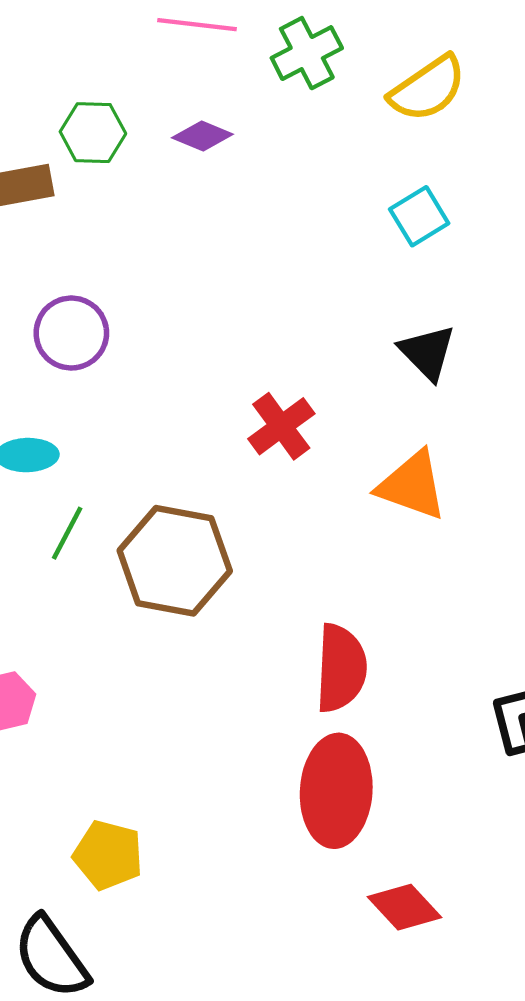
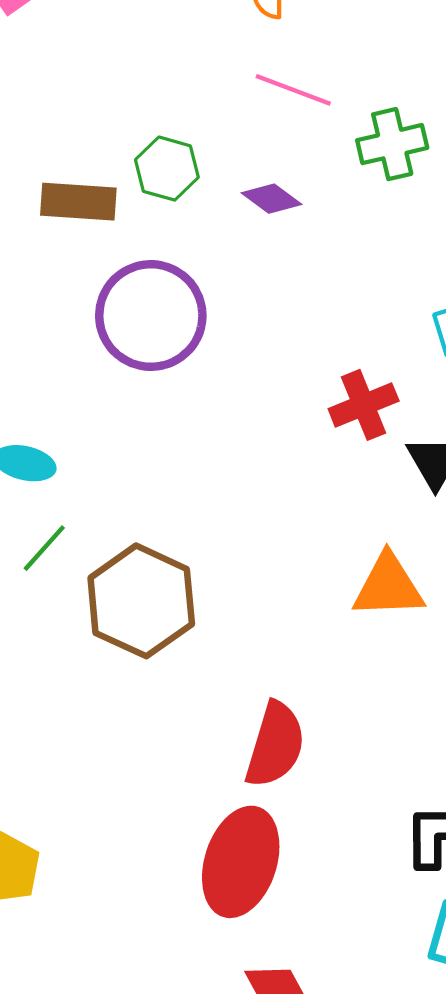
purple circle: (71, 333) -> (151, 316), moved, size x1.5
red cross: (281, 426) -> (364, 405), moved
orange triangle: (412, 485) -> (388, 586), turned -36

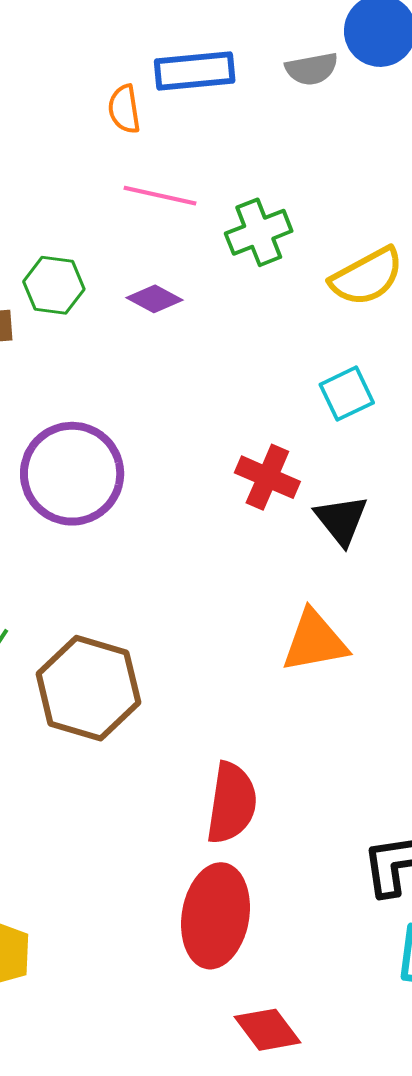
purple circle: (151, 316) -> (72, 474), moved
red cross: (364, 405) -> (267, 477), turned -36

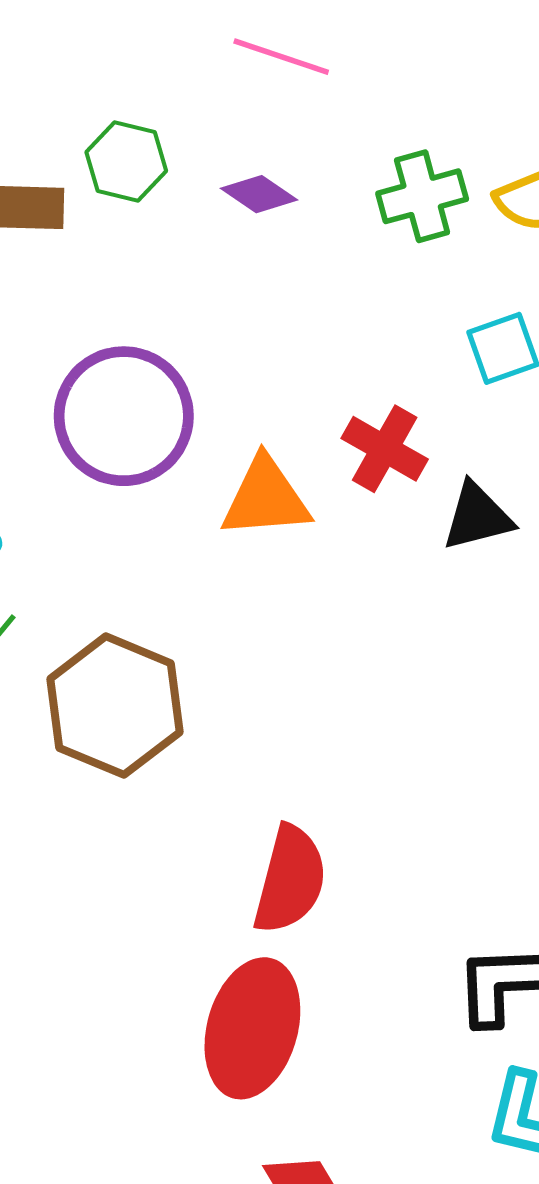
green cross: (259, 232) -> (422, 196), moved
black triangle: (341, 520) -> (477, 517), turned 48
orange triangle: (315, 641) -> (266, 498), moved

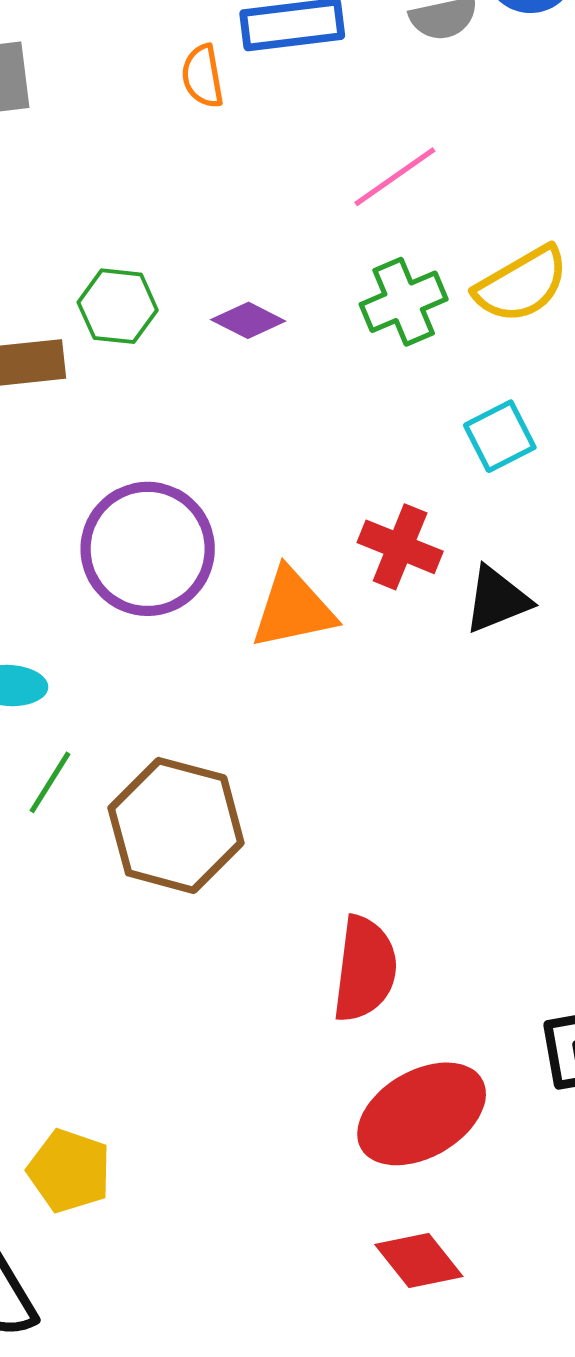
pink line: (281, 57) -> (395, 177), moved, turned -46
red ellipse: (252, 1028) -> (422, 1114), moved, turned 52

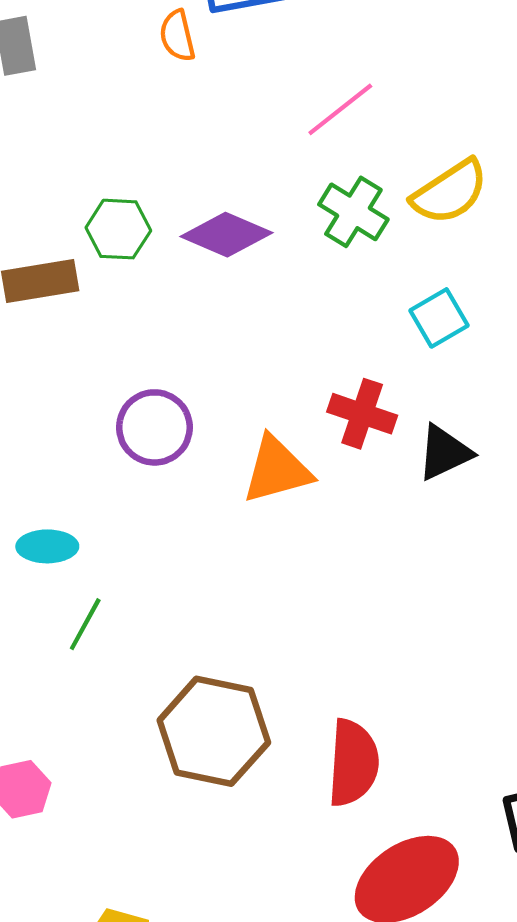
green cross: (404, 302) -> (353, 212), turned -32
purple diamond: (248, 320) -> (226, 235), size x1.5
purple circle: (148, 549) -> (154, 427), size x0.7
brown hexagon: (176, 825) -> (214, 731), moved

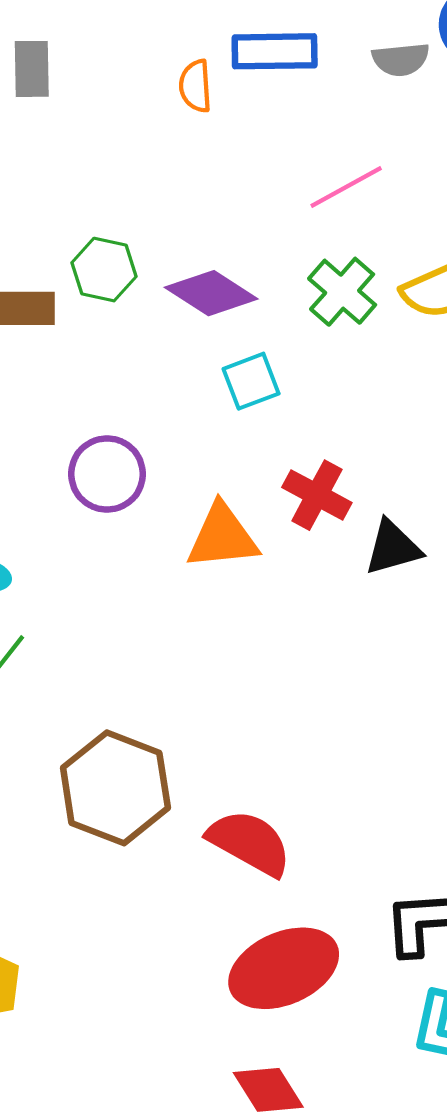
cyan square: (439, 318) -> (251, 381), moved
red semicircle: (353, 763) -> (250, 843), turned -74

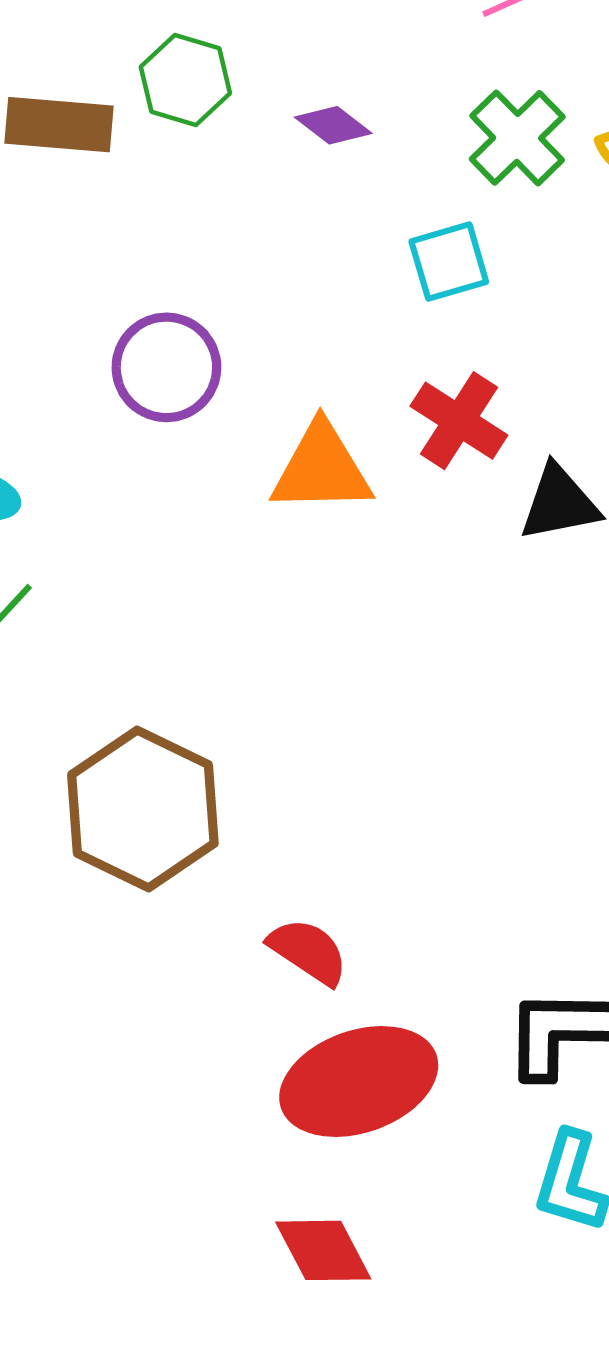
purple diamond: (211, 293) -> (333, 125), size x0.6
cyan square: (251, 381) -> (449, 262), moved
red semicircle: (250, 843) -> (308, 951), moved, size x0.7

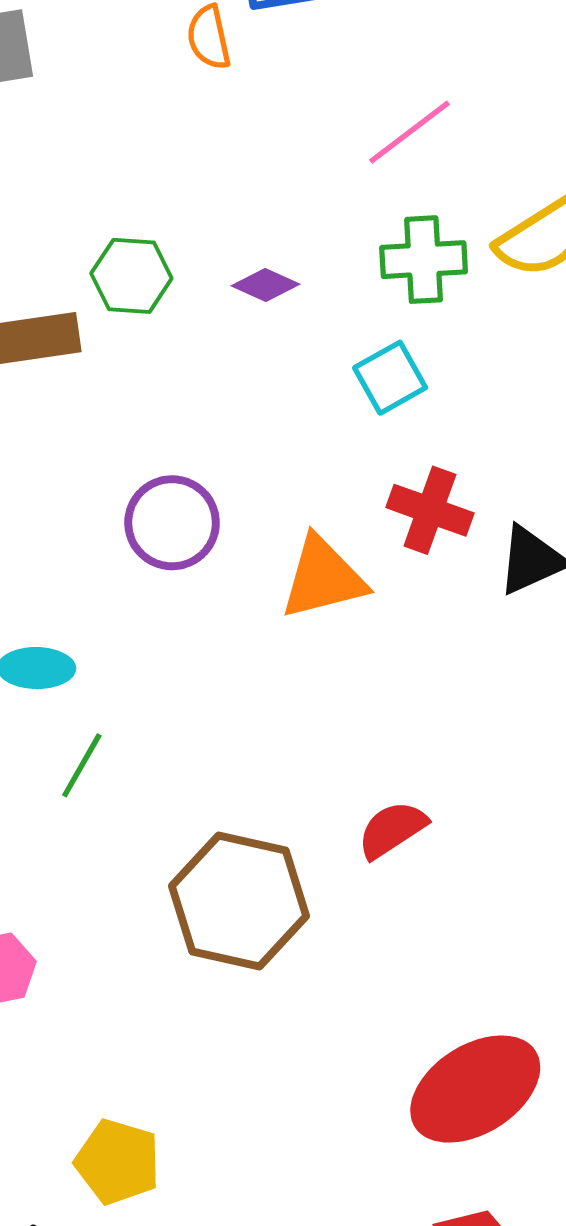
green cross: (517, 138) -> (424, 260), turned -36
red semicircle: (308, 951) -> (392, 830), moved, turned -54

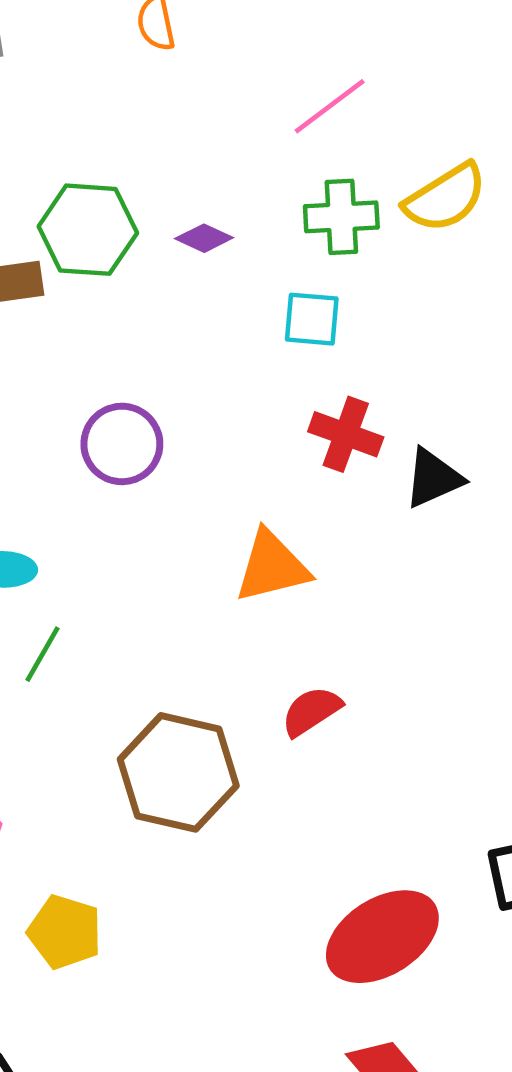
green hexagon: (131, 276) -> (88, 230), size x1.4
cyan square: (390, 378) -> (312, 319), turned 34
orange triangle: (323, 578) -> (272, 567), moved
yellow pentagon: (118, 1162) -> (65, 932), moved

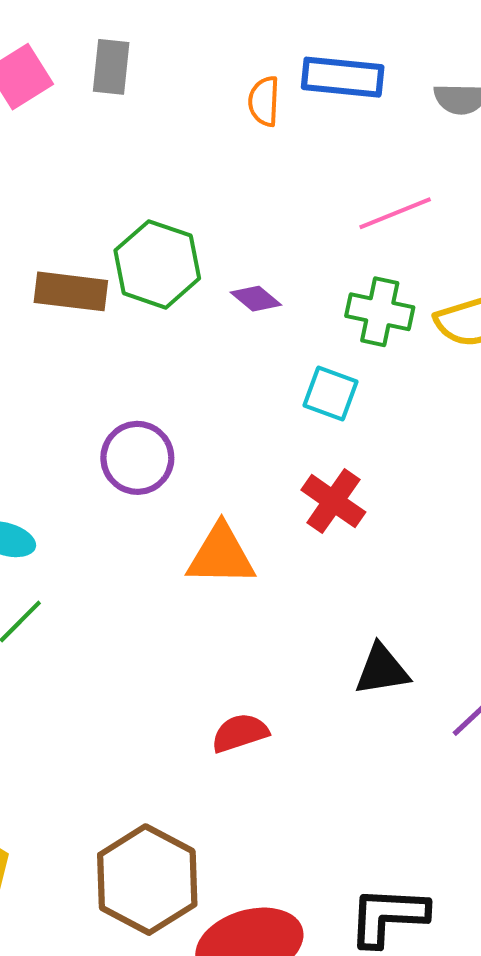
black triangle: (433, 478) -> (382, 670), moved
orange triangle: (272, 567) -> (221, 555), moved
brown hexagon: (178, 772) -> (147, 880), moved

